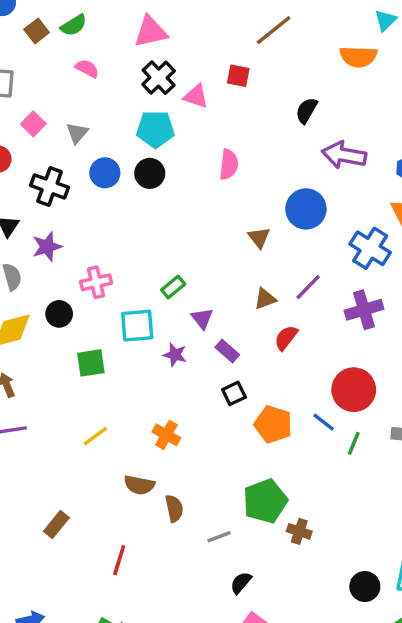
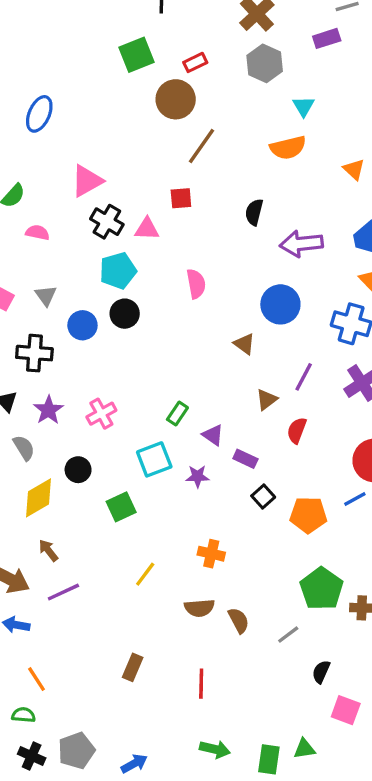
pink cross: (96, 282) -> (101, 414), moved
blue line: (324, 422) -> (355, 499), turned -50

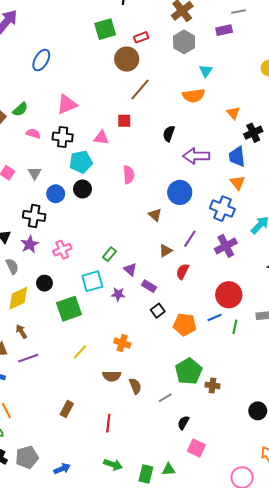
black cross: (107, 222) -> (63, 137), moved, turned -30
black cross: (34, 353) -> (34, 216), moved
green square: (121, 507) -> (69, 309), size x1.4

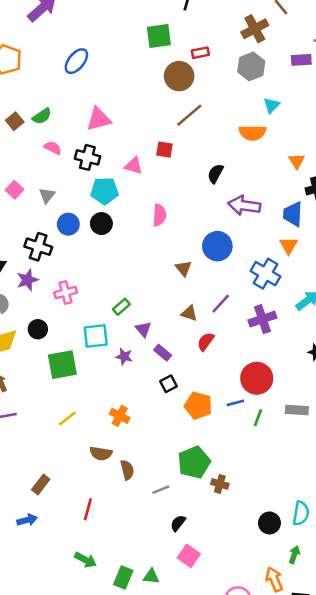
brown triangle: (166, 251) -> (189, 313), turned 40
blue arrow: (62, 469) -> (27, 520), moved

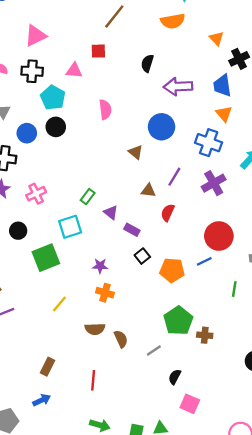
cyan pentagon: (105, 191) -> (53, 98), turned -30
purple star: (124, 357) -> (100, 266), moved
green line: (258, 418) -> (234, 289), moved

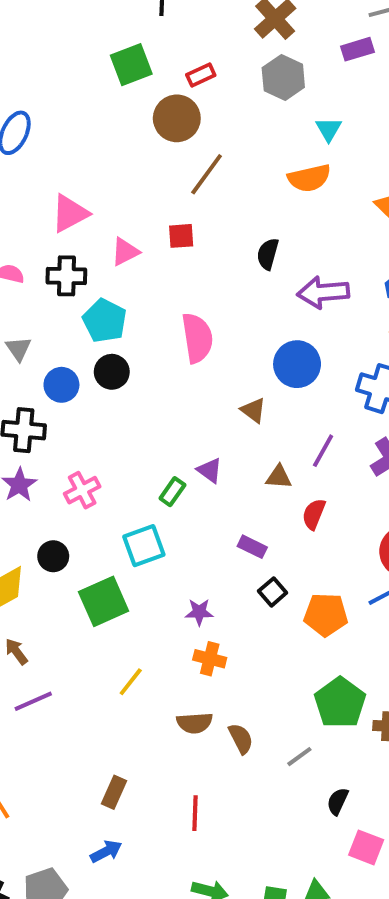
pink triangle: (74, 71) -> (125, 252), moved, turned -30
pink semicircle: (105, 110) -> (197, 338), size x1.4
purple triangle: (111, 213) -> (210, 470), moved

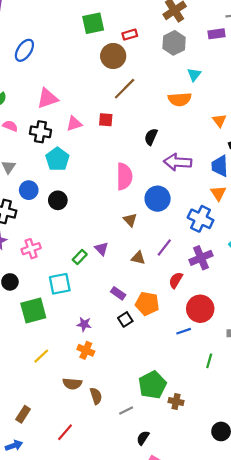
pink semicircle: (197, 338) -> (124, 176), moved
black circle: (112, 372) -> (58, 200), moved
red semicircle: (314, 514) -> (176, 280), moved
orange pentagon: (326, 615) -> (147, 304), moved
red line: (195, 813) -> (65, 432), turned 30

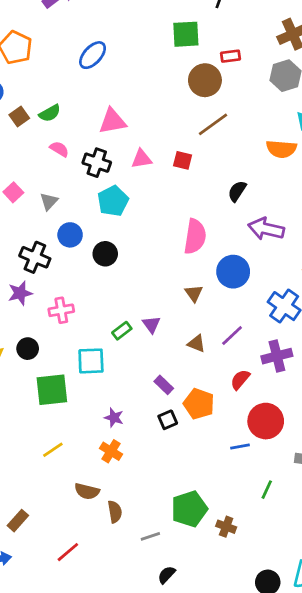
brown cross: (176, 402) -> (226, 527), moved

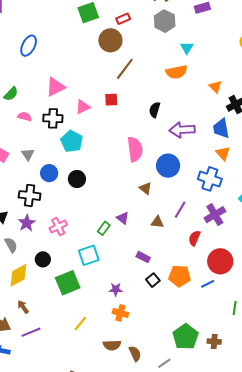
orange pentagon: (199, 404) -> (180, 276), moved

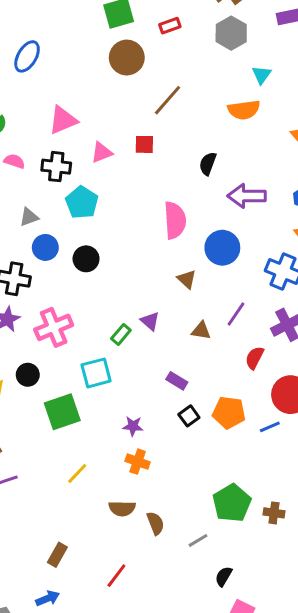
brown circle: (110, 40) -> (127, 58), moved
gray triangle: (28, 154) -> (29, 217), moved, turned 40
pink cross: (58, 226) -> (54, 327), size x1.4

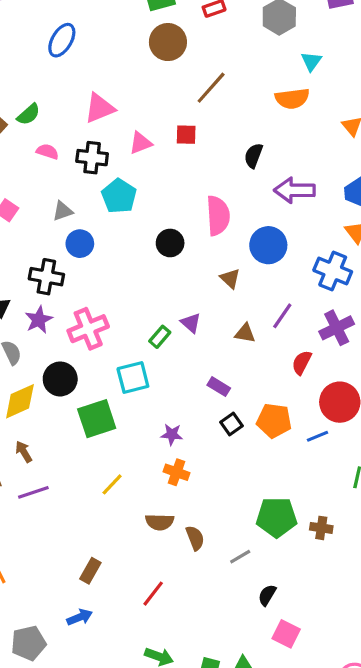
black circle: (86, 259) -> (170, 243), moved
black circle: (28, 375) -> (60, 379), size x1.4
green pentagon: (232, 503) -> (277, 517), turned 30

